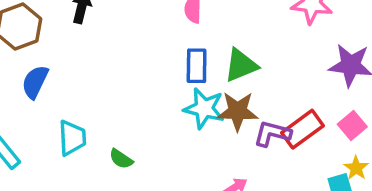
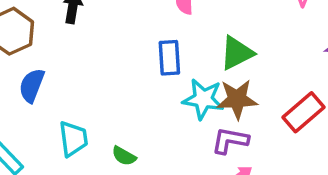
blue rectangle: (197, 66) -> (169, 58), moved
purple L-shape: (272, 134) -> (230, 140), moved

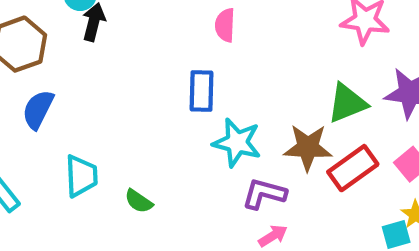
green triangle: (237, 53) -> (347, 103), moved
brown star: (237, 99) -> (308, 147), moved

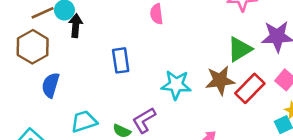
blue rectangle: (201, 91) -> (121, 60), moved
cyan trapezoid: (81, 176) -> (84, 121), turned -96
purple L-shape: (264, 194) -> (144, 120), moved, turned -36

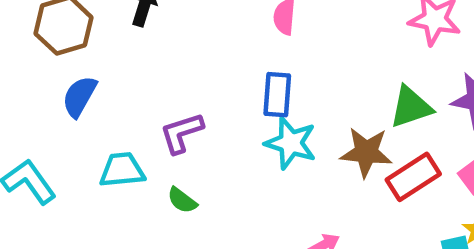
blue rectangle: (121, 60) -> (277, 95), moved
purple L-shape: (144, 120) -> (182, 133), moved

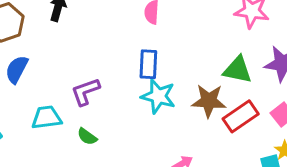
green triangle: (411, 107) -> (238, 70), turned 32

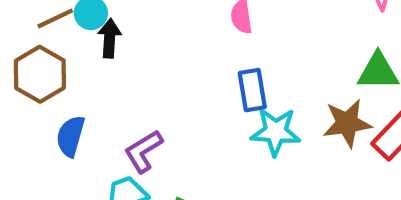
purple L-shape: (85, 92) -> (143, 151), moved

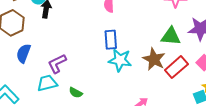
brown star: (347, 123) -> (154, 59), turned 30

